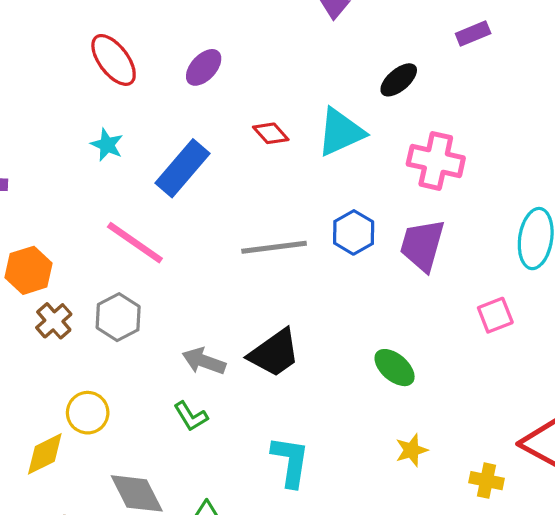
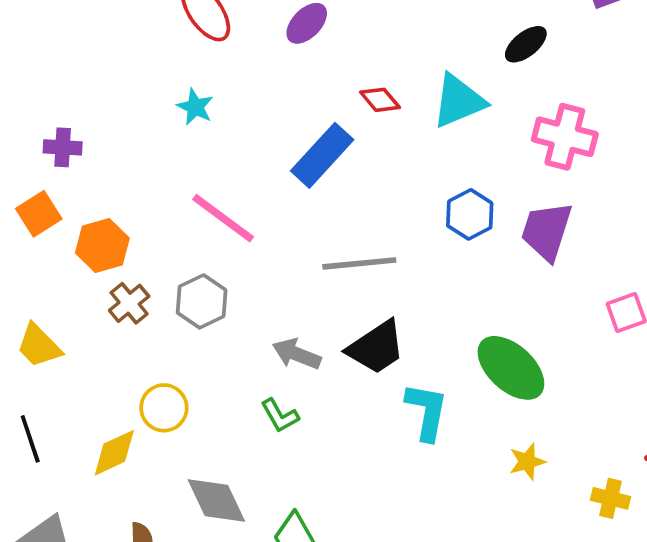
blue rectangle: (183, 168) -> (322, 155), moved
gray line: (274, 247) -> (359, 263), moved
green ellipse: (395, 368) -> (511, 368), size x1.5
cyan L-shape: (290, 461) -> (427, 412), moved

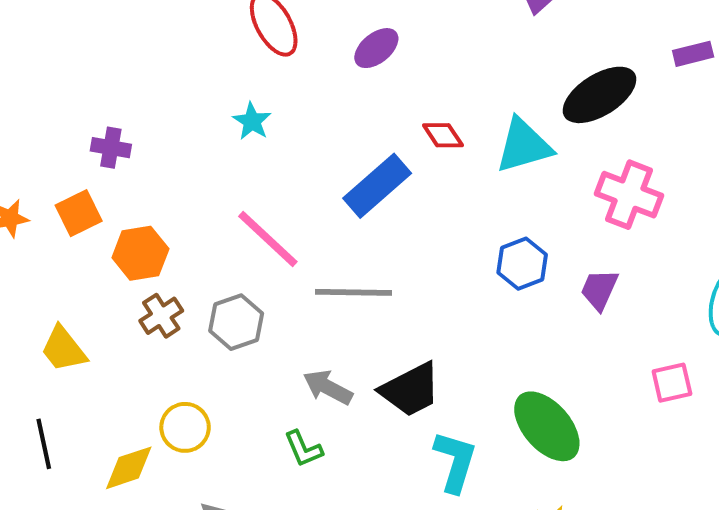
black ellipse: (526, 44) -> (600, 95), size x1.6
purple trapezoid: (547, 231) -> (599, 290), size x0.7
gray line: (359, 263) -> (354, 292), moved

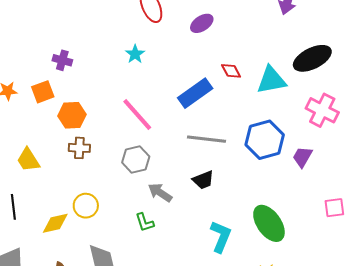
blue hexagon: (522, 264) -> (265, 140), size x1.5
gray line: (354, 292) -> (206, 139), moved
brown cross: (161, 316) -> (79, 148), turned 30
gray hexagon: (236, 322) -> (136, 159), moved
black trapezoid: (410, 390) -> (203, 180), moved, size x0.7

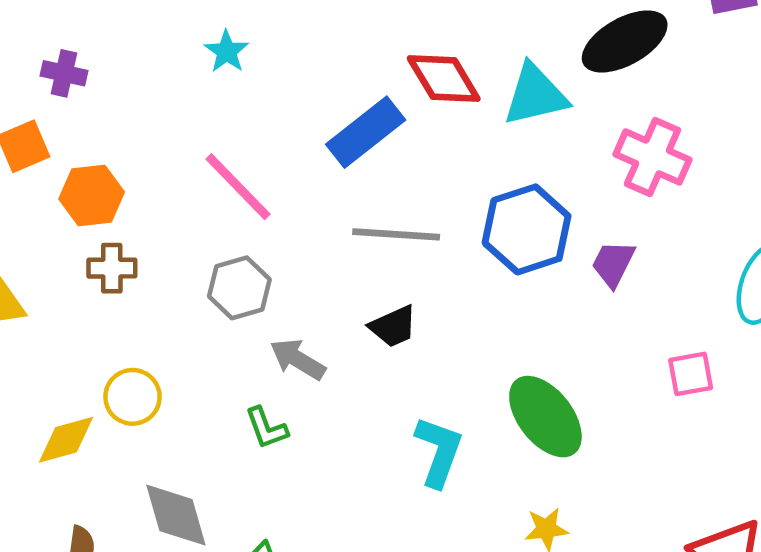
red diamond: (231, 71) -> (444, 78), size x1.6

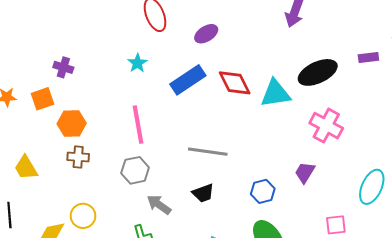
blue rectangle: (366, 132) -> (188, 80), moved
pink line: (238, 187) -> (138, 125), turned 30
blue hexagon: (527, 229) -> (263, 191), moved, size x0.6

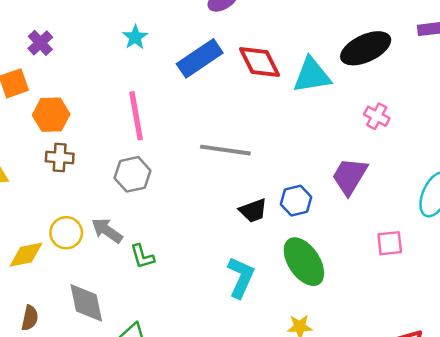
purple cross: (63, 67) -> (40, 43), turned 30
pink cross: (326, 126) -> (377, 116), size x0.6
purple trapezoid: (305, 172) -> (350, 176), size x1.4
black trapezoid: (203, 193) -> (253, 211), moved
gray arrow: (159, 205) -> (107, 231), moved

